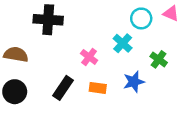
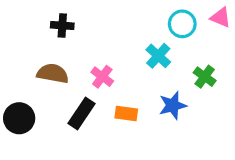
black cross: (48, 20) -> (62, 25), size x0.6
brown semicircle: (16, 54) -> (53, 73), moved
pink cross: (89, 57) -> (102, 77), moved

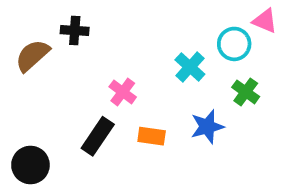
cyan circle: (182, 24) -> (234, 44), moved
brown semicircle: (53, 73) -> (32, 55), moved, turned -52
black circle: (19, 118) -> (30, 165), moved

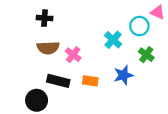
brown semicircle: (32, 55) -> (48, 48), moved, turned -140
black rectangle: (98, 136) -> (58, 81), turned 70
black circle: (30, 165) -> (37, 100), moved

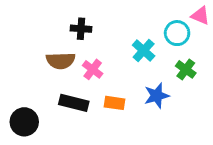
black cross: (45, 18) -> (81, 29), moved
black circle: (37, 100) -> (24, 122), moved

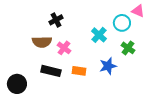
black cross: (81, 29) -> (56, 20), turned -32

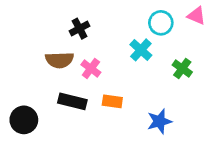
cyan circle: (122, 23) -> (161, 23), moved
blue star: (108, 66) -> (159, 121), moved

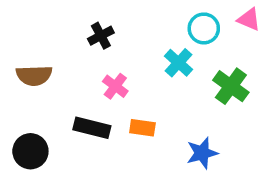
brown semicircle: (60, 60) -> (34, 75), moved
green cross: (182, 69) -> (231, 86), size x1.4

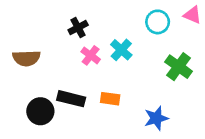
cyan cross: (179, 63) -> (121, 50), moved
pink cross: (115, 86) -> (91, 55), moved
black circle: (30, 151) -> (40, 111), moved

